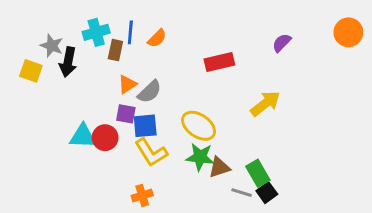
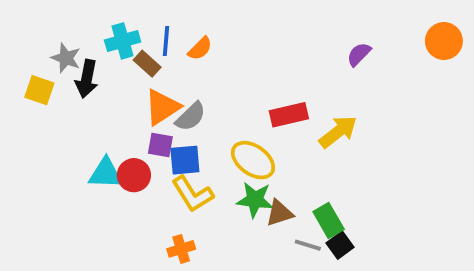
brown rectangle: (115, 50) -> (147, 64), turned -60
red rectangle: (219, 62) -> (289, 115), moved
orange triangle: (127, 84) -> (162, 107), size x1.5

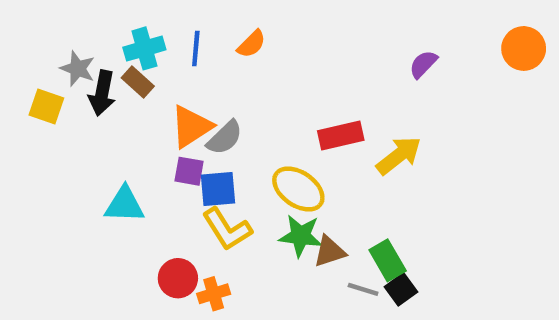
orange semicircle: (200, 49) -> (252, 44), moved
brown rectangle: (147, 64) -> (138, 82), moved
red circle: (134, 175) -> (178, 278), moved

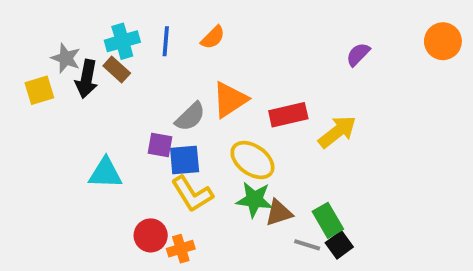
yellow square: (46, 106) -> (39, 90), turned -36
orange triangle: (191, 127) -> (230, 100), moved

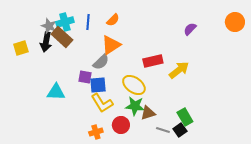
gray star: (66, 58) -> (49, 26), moved
brown rectangle: (117, 70) -> (62, 37), size x1.5
orange triangle: (230, 100) -> (111, 45), moved
green rectangle: (328, 220) -> (185, 117), moved
red circle: (151, 235) -> (121, 125), moved

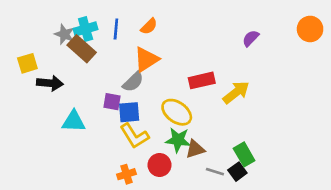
black arrow: (46, 42) -> (50, 83), moved, turned -96

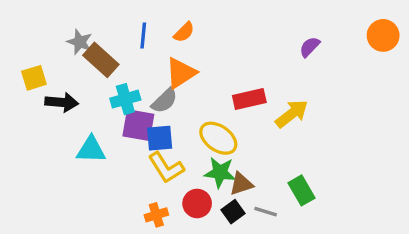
cyan cross: (86, 29) -> (125, 99), moved
purple square: (112, 102) -> (138, 125), size x1.5
black square: (237, 172) -> (233, 212), moved

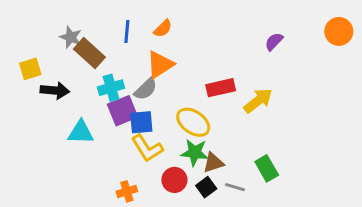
purple square: (138, 125) -> (123, 111), turned -32
orange cross: (156, 215) -> (127, 191), moved

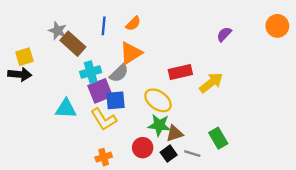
black arrow: (55, 91) -> (20, 74), moved
yellow L-shape: (147, 148) -> (104, 119), moved

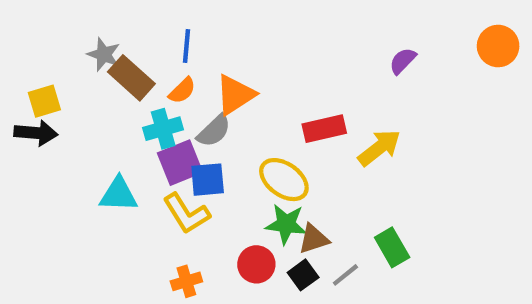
orange semicircle: (133, 24) -> (182, 91), moved
gray line: (192, 154) -> (345, 275), turned -56

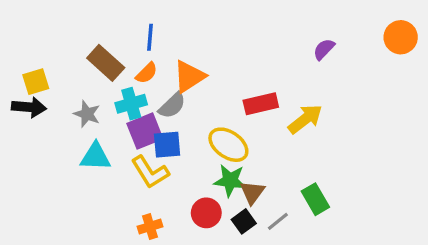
gray star: (104, 54) -> (87, 114), moved
brown triangle: (314, 239) -> (252, 192), turned -36

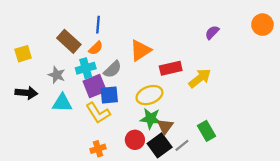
orange triangle: (189, 76) -> (141, 50), moved
black arrow: (29, 107) -> (26, 93), moved
yellow ellipse: (228, 145) -> (149, 95), turned -55
black square: (244, 221) -> (160, 145), size x1.5

